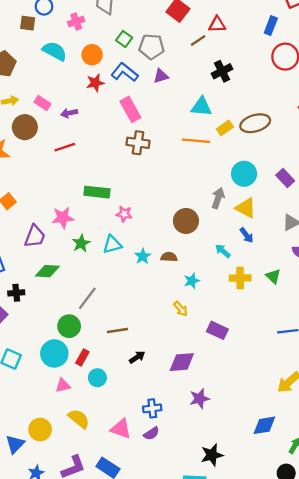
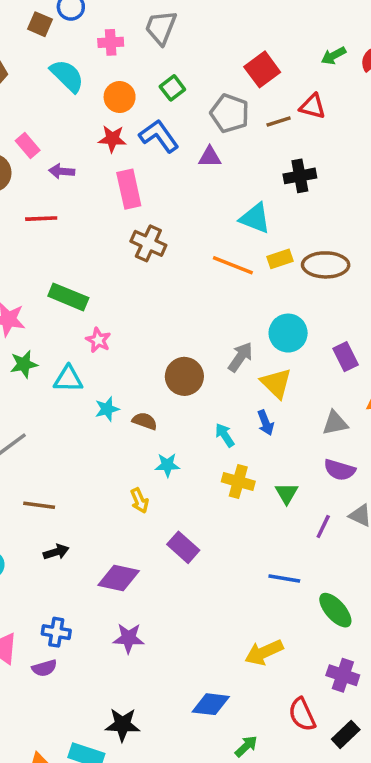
gray pentagon: (152, 47) -> (230, 113), moved
pink rectangle: (130, 109) -> (129, 189), moved

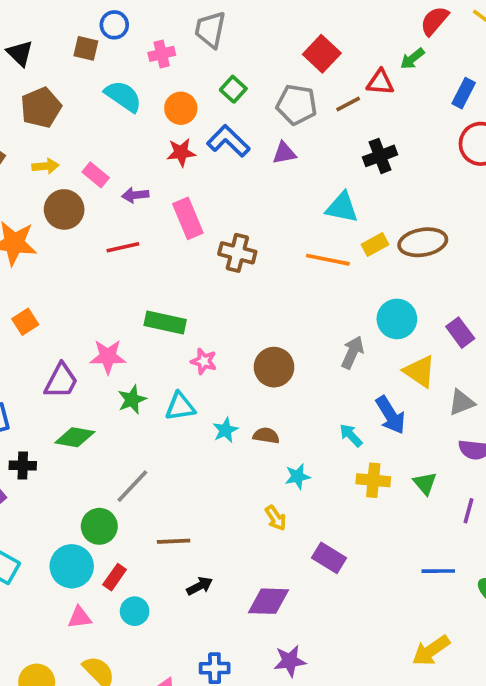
green arrow: (334, 56) -> (412, 59), moved
pink rectangle: (129, 189) -> (188, 218), moved
brown circle: (184, 376) -> (274, 367), moved
yellow triangle: (276, 383) -> (420, 371), moved
blue arrow: (266, 423) -> (390, 415), size x1.5

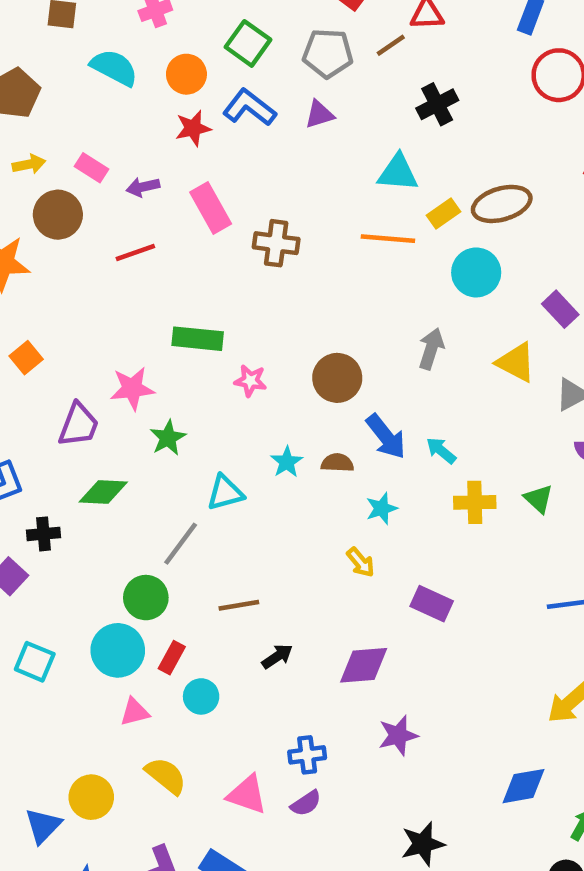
green square: (233, 89) -> (248, 43), size x1.4
cyan circle: (397, 319) -> (476, 272), moved
cyan triangle: (180, 407) -> (225, 493), moved
blue arrow: (390, 415) -> (386, 437), moved

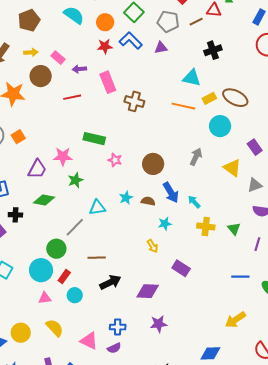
brown ellipse: (502, 204) -> (235, 98), turned 35
black arrow: (277, 656) -> (110, 282), size x1.5

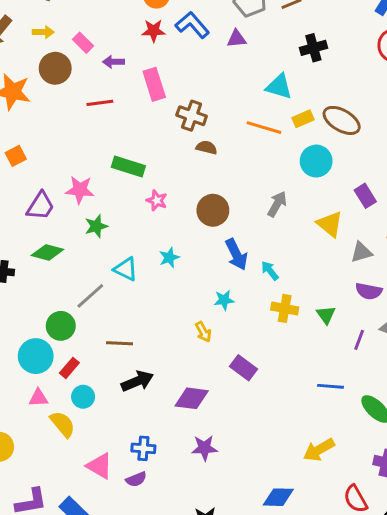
brown semicircle: (148, 201) -> (207, 148), moved
cyan triangle: (97, 208) -> (126, 269), turned 30
yellow semicircle: (55, 328) -> (63, 424), moved

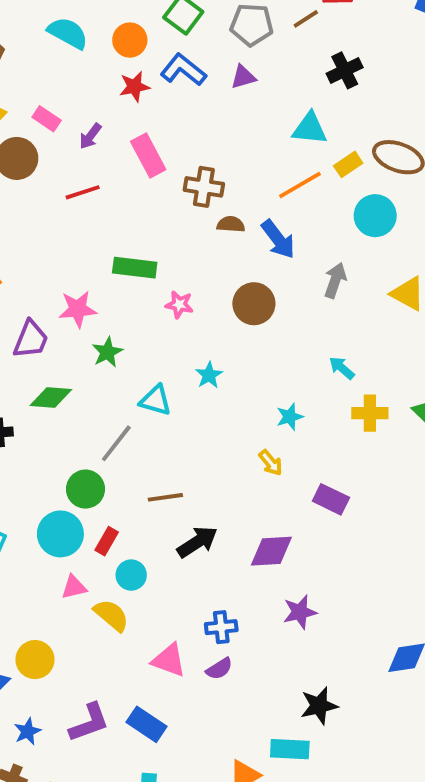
purple arrow: (113, 62) -> (90, 136), turned -42
orange line: (264, 128) -> (300, 185), turned -36
blue arrow: (236, 254) -> (278, 239), moved

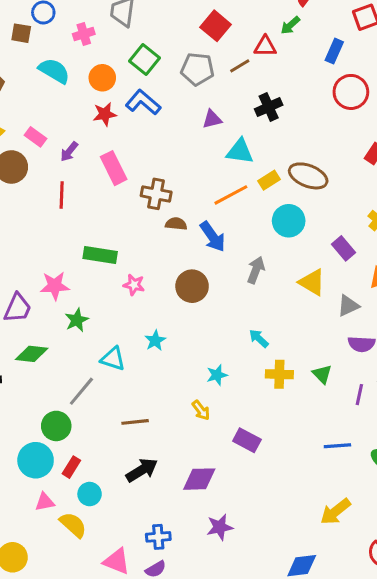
purple triangle: (243, 77) -> (212, 119), moved
red line: (83, 192) -> (62, 195), turned -72
brown line: (165, 497) -> (135, 422), moved

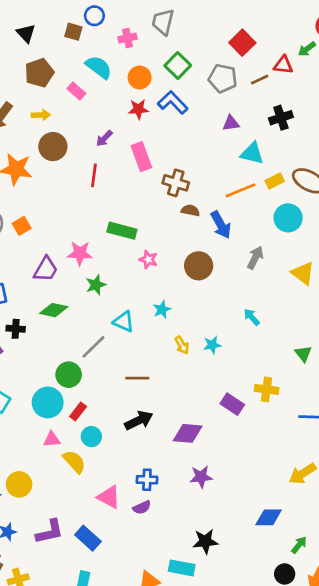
pink rectangle: (35, 137) -> (76, 91), moved
yellow cross: (279, 374) -> (267, 389), moved
yellow arrow: (201, 410) -> (182, 345), moved

